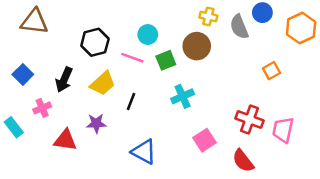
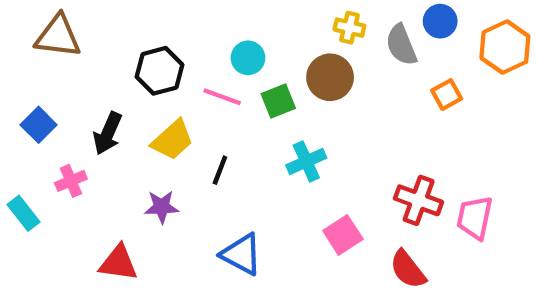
orange square: (271, 71) -> (447, 95), moved
red triangle: (65, 140) -> (118, 263), moved

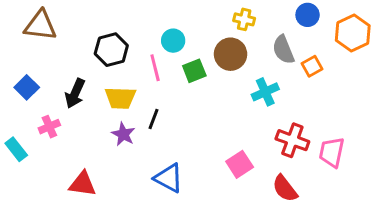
gray semicircle: (401, 45) -> (283, 50), moved
pink line: (222, 97) -> (155, 68), turned 56
yellow trapezoid: (172, 140) -> (120, 98), turned 44
cyan cross: (306, 161) -> (265, 92), moved
purple star: (162, 207) -> (123, 134), moved, turned 30

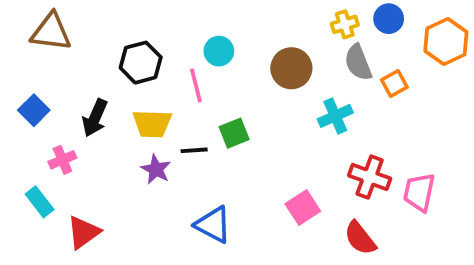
yellow cross: (244, 19) -> (345, 24), moved, turned -30
green square: (194, 71) -> (234, 133), moved
black line: (154, 119) -> (194, 150), turned 65
cyan rectangle: (16, 149) -> (40, 202), moved
red triangle: (83, 184) -> (83, 232), moved, turned -44

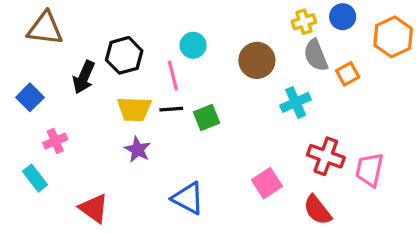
black arrow: (95, 118) -> (84, 77), moved
black line: (194, 150) -> (171, 109), moved
red triangle: (83, 232) -> (94, 208), moved, turned -48

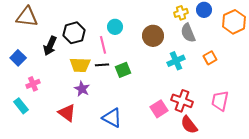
orange square: (348, 74) -> (210, 58), moved
red cross: (326, 156) -> (182, 101), moved
red triangle: (94, 208) -> (67, 113), moved

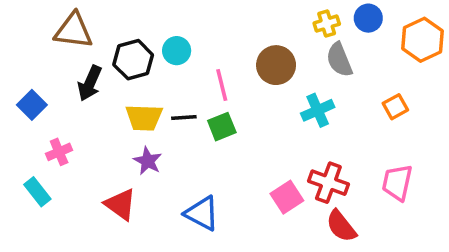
brown triangle: (27, 17) -> (74, 31), moved
cyan circle: (115, 27) -> (177, 51), moved
pink line: (103, 45) -> (222, 85), moved
orange square: (210, 58) -> (395, 107), moved

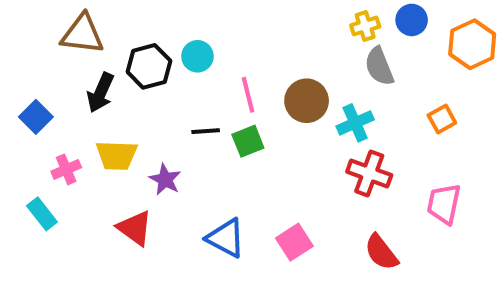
brown circle: (276, 65) -> (307, 101), moved
yellow trapezoid: (144, 118) -> (117, 155), moved
red cross: (328, 183) -> (369, 173), moved
pink square: (287, 197) -> (294, 242), moved

